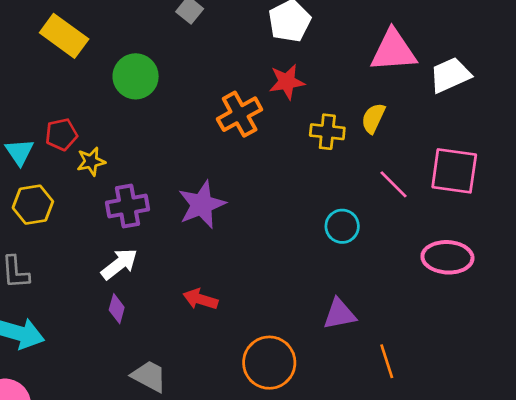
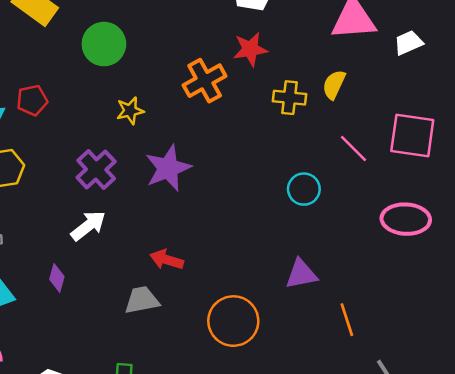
white trapezoid: (450, 75) -> (408, 43), size x0.7
yellow star: (91, 161) -> (130, 111), moved
purple cross: (127, 206) -> (96, 169), turned -33
purple diamond: (117, 309) -> (57, 278), moved
gray trapezoid: (149, 376) -> (142, 300), moved, turned -39

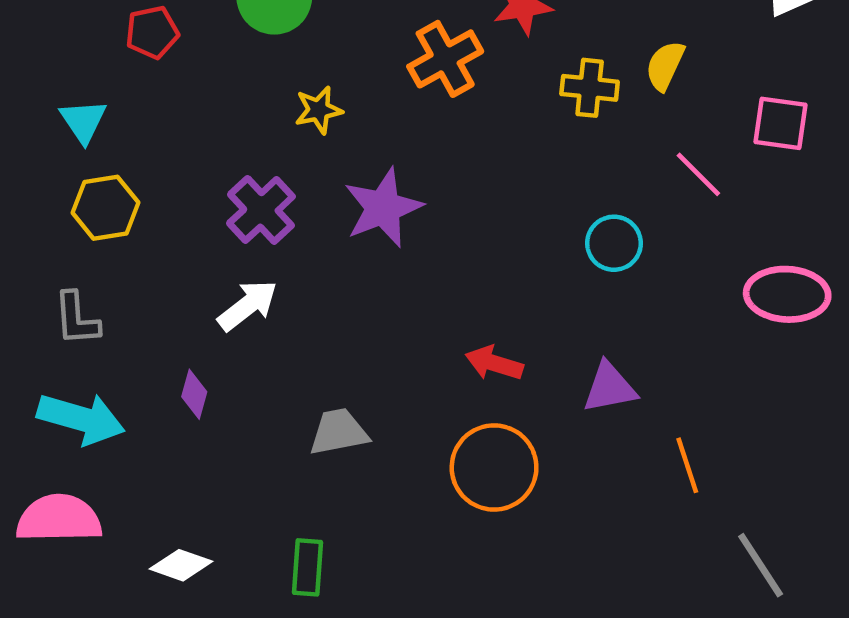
red pentagon: (32, 100) -> (152, 32), moved
pink square: (412, 135) -> (780, 123), moved, size x0.7
red arrow: (167, 260) -> (494, 363), moved

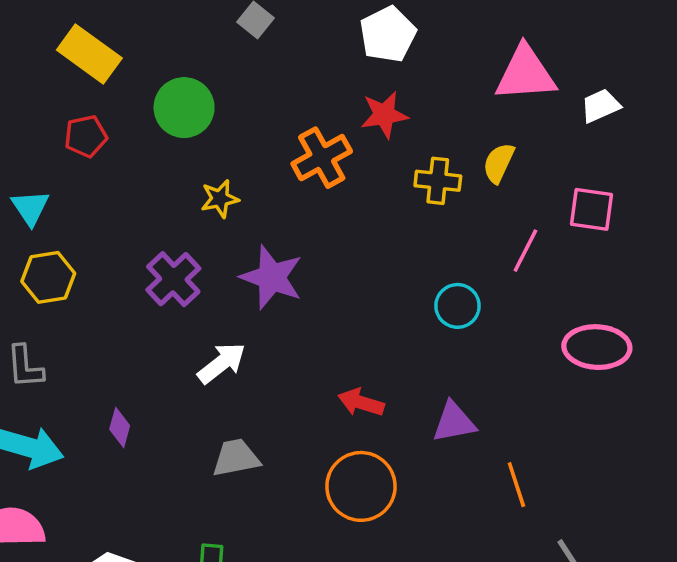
pink line: (698, 174) -> (525, 251), turned 72
purple star: (383, 208) -> (272, 277), turned -30
white arrow: (248, 305) -> (222, 363), moved

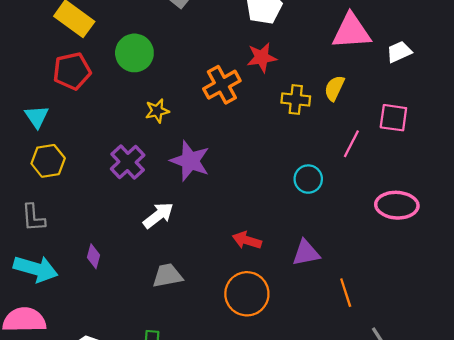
red pentagon: (86, 136) -> (72, 71), size x1.4

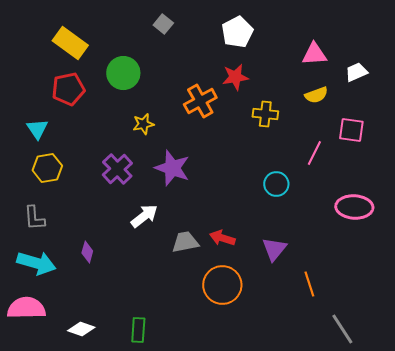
pink triangle: (351, 31) -> (314, 54), size x0.7
yellow semicircle: (334, 88) -> (316, 95), moved, turned -135
purple triangle: (306, 253) -> (274, 249), turned -40
gray trapezoid: (167, 276) -> (185, 242), moved

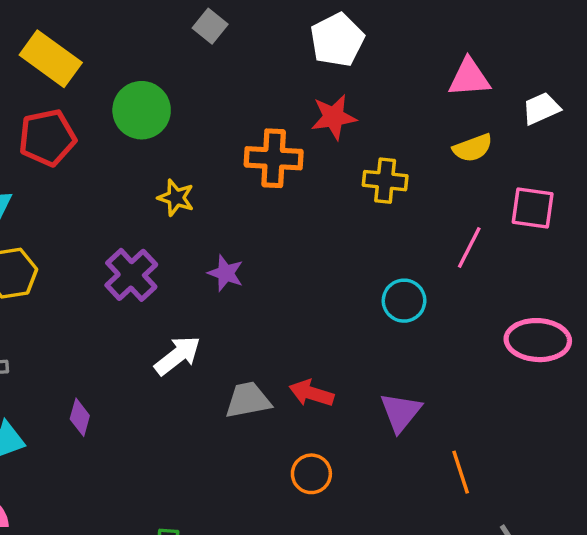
orange cross: (200, 101) -> (274, 158), turned 32
yellow star: (143, 124) -> (176, 198), turned 30
purple star: (172, 168) -> (226, 273), size x0.6
orange circle: (222, 285) -> (311, 474), size x0.6

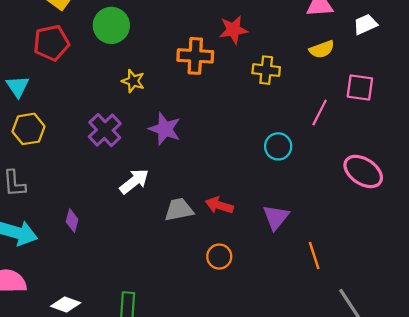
purple star: (226, 273) -> (165, 129), size x1.4
pink ellipse: (538, 340) -> (363, 171), turned 30

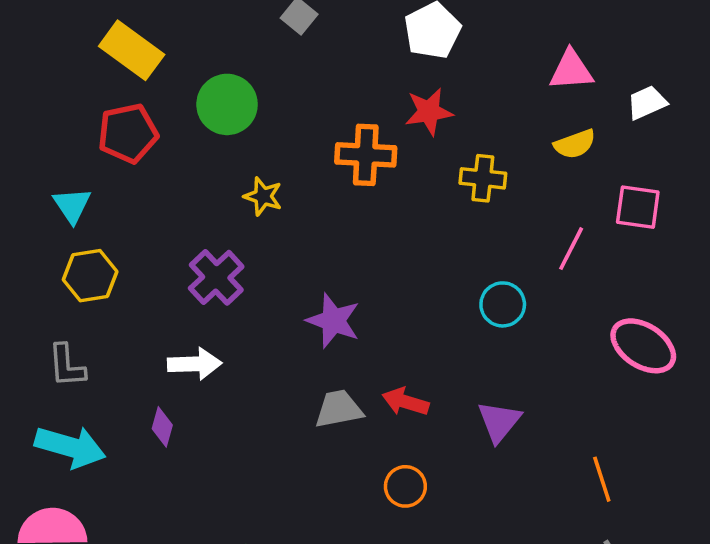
purple star: (165, 129) -> (333, 321), moved
white arrow: (134, 181) -> (195, 364), moved, turned 36
orange line: (314, 255) -> (602, 479), moved

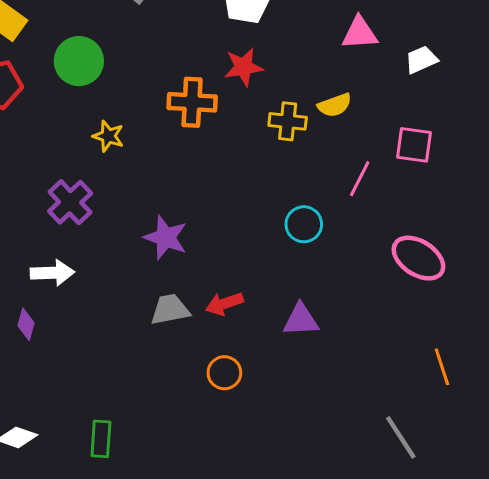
yellow semicircle: (575, 144) -> (335, 105), moved
red arrow: (405, 402) -> (224, 304), turned -36
purple triangle: (499, 422) -> (301, 320), turned 48
orange line: (602, 479) -> (442, 367), moved

